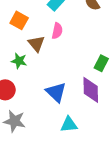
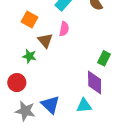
blue triangle: (56, 92) -> (50, 105), moved
cyan triangle: (69, 125) -> (84, 106), moved

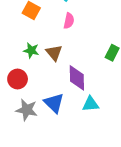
brown triangle: (45, 40) -> (54, 53), moved
purple diamond: (95, 83) -> (77, 78), moved

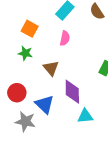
green star: (31, 50) -> (25, 53), moved
blue triangle: (54, 103) -> (45, 104), moved

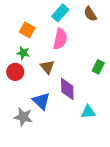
pink semicircle: (65, 38) -> (60, 39), size x1.5
red circle: (17, 93) -> (15, 72), moved
cyan triangle: (85, 116) -> (88, 112), moved

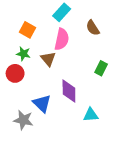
brown semicircle: (90, 14) -> (93, 28), moved
brown triangle: (47, 67) -> (48, 59), moved

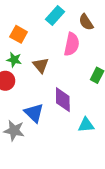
brown semicircle: (93, 28) -> (86, 22), moved
pink semicircle: (62, 39) -> (72, 44), moved

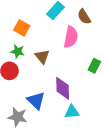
cyan triangle: (86, 125) -> (72, 112), moved

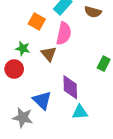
brown semicircle: (84, 17) -> (93, 12), turned -42
orange square: (22, 28) -> (37, 22), moved
pink semicircle: (71, 37) -> (64, 33), moved

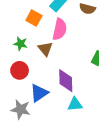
red circle: (14, 69) -> (20, 70), moved
blue triangle: (42, 100) -> (39, 93), turned 42

